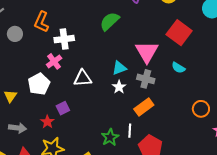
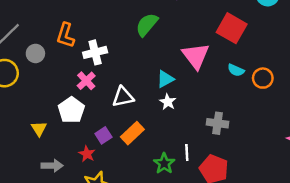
gray cross: (146, 79) -> (218, 123), moved
orange rectangle: (144, 107) -> (132, 133), moved
orange circle: (201, 109) -> (263, 78), moved

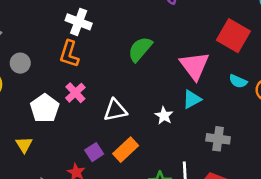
green semicircle: (147, 25) -> (140, 49), moved
orange L-shape: (65, 35) -> (69, 54), moved
white cross: (95, 52) -> (79, 22), moved, turned 35
cyan triangle: (165, 79) -> (192, 99), moved
white pentagon: (71, 110) -> (45, 108), moved

